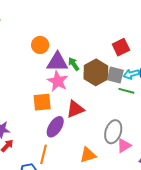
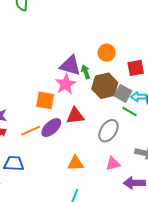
orange circle: (40, 45) -> (107, 53), moved
gray ellipse: (113, 132) -> (108, 131), moved
orange line: (43, 154) -> (31, 131), moved, turned 36

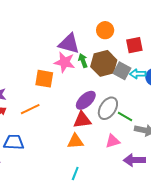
green arrow: (86, 72) -> (83, 61), moved
pink star: (66, 84) -> (65, 62), turned -30
green line: (129, 111) -> (125, 117), moved
red triangle: (75, 116) -> (82, 120), moved
purple ellipse: (51, 128) -> (86, 100), moved

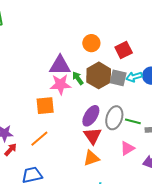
red triangle: (82, 120) -> (92, 136), turned -42

